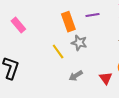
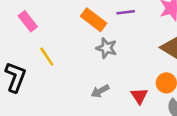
orange rectangle: (68, 22) -> (94, 20), turned -36
yellow line: (58, 51) -> (47, 57), moved

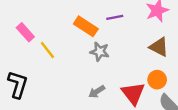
yellow line: (47, 57) -> (47, 50), moved
red triangle: (139, 96) -> (133, 93), size x1.5

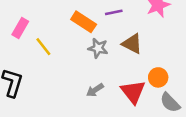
pink rectangle: (25, 32) -> (20, 28), turned 72
brown triangle: (159, 47) -> (132, 44), moved

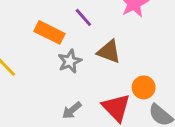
purple line: (114, 12) -> (83, 17), turned 66
gray star: (98, 48) -> (70, 61), turned -30

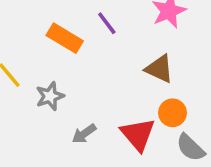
brown triangle: (109, 52) -> (159, 69), moved
gray star: (70, 61) -> (50, 96), moved

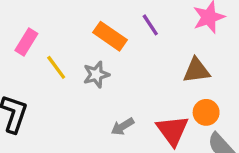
brown triangle: (159, 69) -> (197, 71), turned -36
gray star: (50, 96) -> (96, 74), moved

